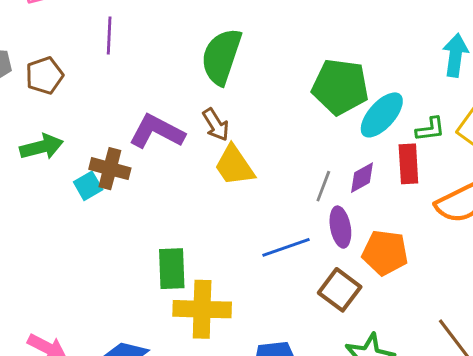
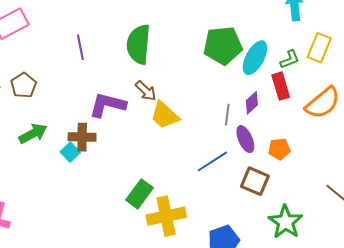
purple line: (109, 36) -> (80, 47), moved
orange pentagon: (385, 253) -> (279, 149), size x0.7
green rectangle: (172, 269) -> (139, 194), turned 52

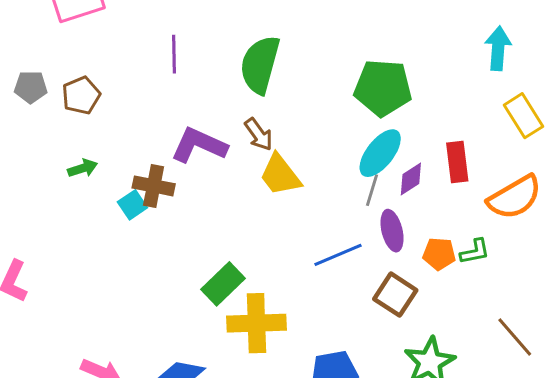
yellow rectangle: (319, 48) -> (524, 116), turned -64
cyan ellipse: (255, 58) -> (380, 153), moved
green L-shape: (290, 59) -> (475, 252), moved
green arrow: (33, 134) -> (83, 168), size x0.7

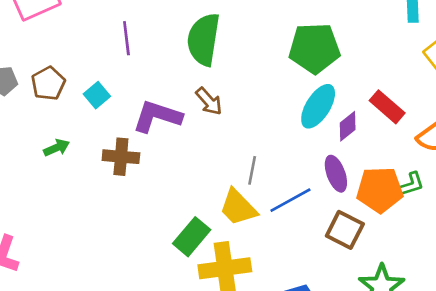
red rectangle: (457, 162) -> (387, 107), turned -36
yellow trapezoid: (280, 175) -> (238, 207), moved
gray line: (372, 190) -> (252, 170), moved
cyan square: (132, 205) -> (97, 95), moved
orange pentagon: (439, 254) -> (380, 190), size x1.6

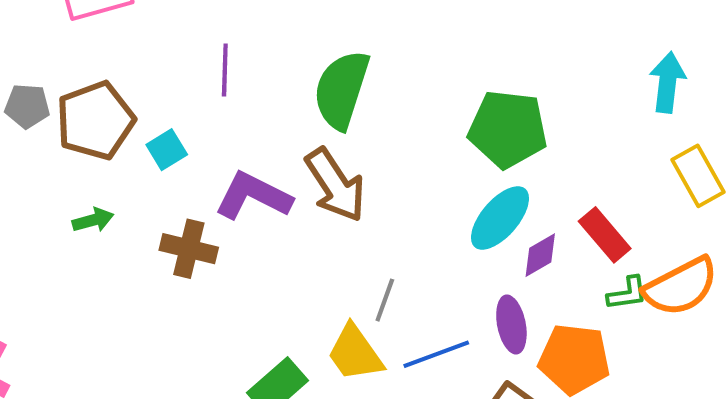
brown pentagon: (48, 83) -> (95, 121), size x1.5
brown arrow: (209, 101) -> (335, 185), size x1.6
green L-shape: (411, 184) -> (627, 293), moved

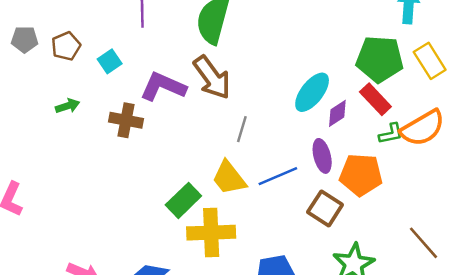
brown pentagon: (95, 121) -> (66, 46), size x0.6
green pentagon: (508, 129) -> (380, 59), moved
gray line: (385, 300) -> (242, 129), moved

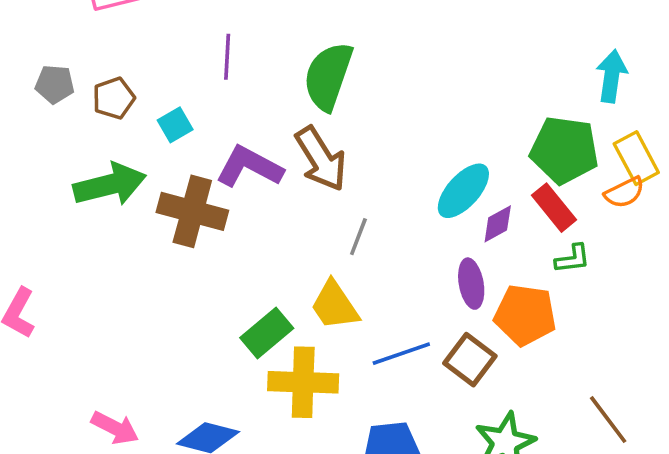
green arrow: (68, 106) -> (110, 185), size x2.0
brown cross: (126, 120) -> (192, 211), size x1.4
orange semicircle: (423, 128) -> (624, 192), moved, size x0.6
blue line: (278, 176) -> (401, 354), moved

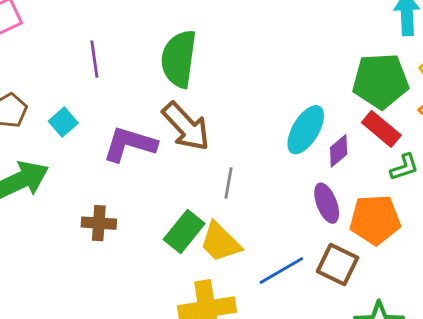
brown cross: (192, 211) -> (99, 223), moved, size x0.6
green rectangle: (267, 333) -> (184, 231), moved

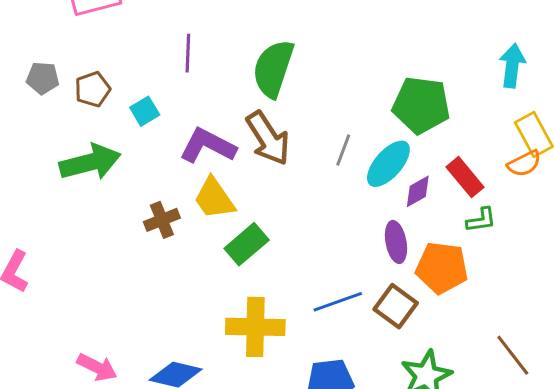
green pentagon: (381, 81) -> (421, 105), moved
gray line: (228, 183) -> (343, 150), moved
brown cross: (99, 223) -> (162, 220), turned -36
yellow trapezoid: (220, 242) -> (214, 198), moved

